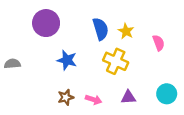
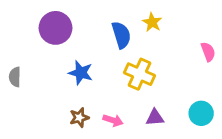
yellow star: (126, 31) -> (152, 22), moved
pink semicircle: (159, 43) -> (208, 52), moved
gray semicircle: (12, 64) -> (15, 77), turned -84

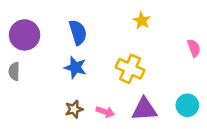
purple circle: (56, 28) -> (25, 35), moved
blue semicircle: (121, 35) -> (78, 32), moved
purple triangle: (155, 118) -> (144, 109), size x1.5

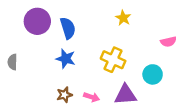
purple circle: (25, 35) -> (37, 21), moved
pink semicircle: (194, 48) -> (168, 42), turned 98
cyan circle: (187, 105) -> (153, 74), moved

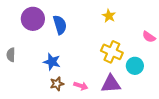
pink semicircle: (168, 42) -> (149, 37), turned 48
blue star: (66, 59) -> (52, 62), moved
yellow cross: (113, 60) -> (112, 52), moved

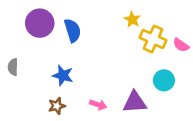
yellow cross: (112, 52) -> (153, 39), moved
brown star: (57, 84) -> (57, 106), moved

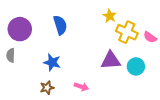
purple circle: (40, 23) -> (20, 29), moved
purple triangle: (135, 102) -> (111, 60), moved

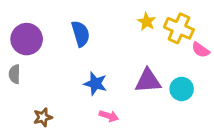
yellow cross: (127, 32) -> (179, 28), moved
blue star: (52, 62) -> (95, 84), moved
brown star: (47, 88) -> (43, 117), moved

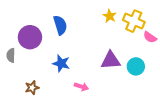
purple circle: (27, 39) -> (30, 37), moved
blue star: (95, 84) -> (61, 63), moved

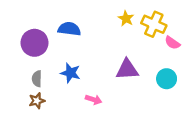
blue semicircle: (60, 25) -> (69, 29), turned -66
gray semicircle: (11, 55) -> (37, 79), moved
cyan circle: (136, 66) -> (167, 79), moved

